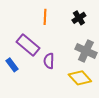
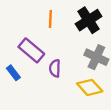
black cross: (79, 18) -> (89, 20), size x1.6

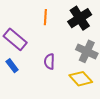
purple rectangle: (31, 50) -> (15, 39), moved

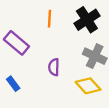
blue rectangle: (12, 66) -> (13, 84), moved

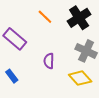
orange line: (49, 19) -> (45, 17), turned -49

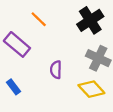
orange line: (45, 17) -> (39, 19), moved

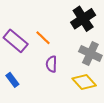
orange line: (39, 19) -> (43, 38), moved

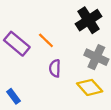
blue rectangle: (12, 80) -> (13, 96), moved

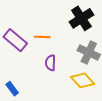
orange line: (46, 40) -> (42, 37), turned -42

